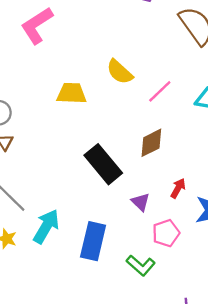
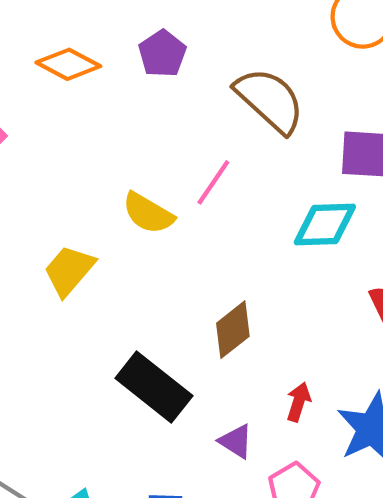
pink line: (160, 91) -> (213, 182), moved
yellow trapezoid: (72, 93) -> (69, 271), turned -40

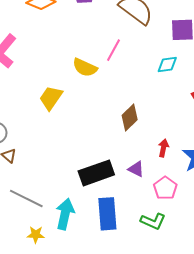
cyan diamond: (325, 225) -> (167, 64), size x0.7
black rectangle: (154, 387) -> (96, 173), moved, turned -52

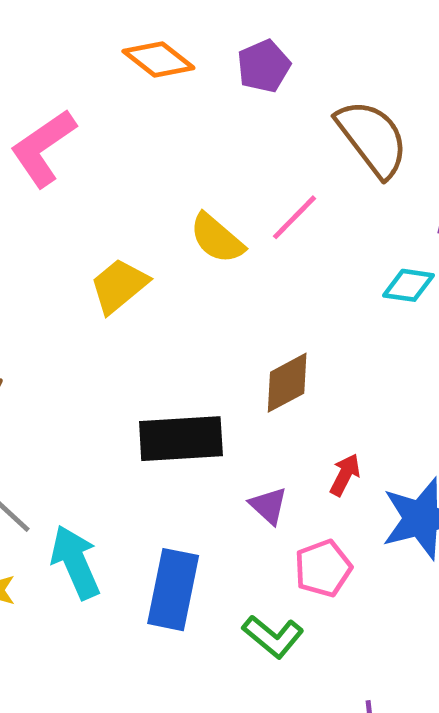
black rectangle: (96, 173) -> (181, 439), moved
cyan arrow: (65, 214) -> (75, 562), turned -52

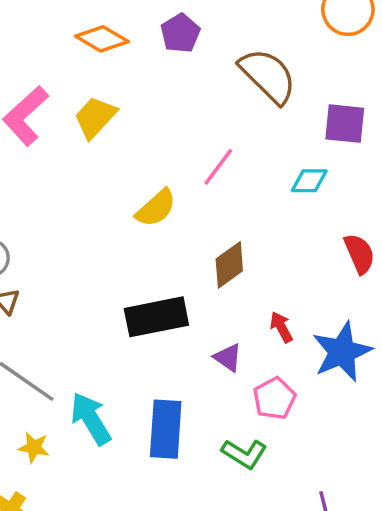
pink line: (294, 217) -> (218, 167), moved
yellow semicircle: (217, 238) -> (156, 208), moved, turned -75
yellow trapezoid: (119, 286) -> (95, 117), moved
red arrow: (345, 475) -> (281, 327), turned -48

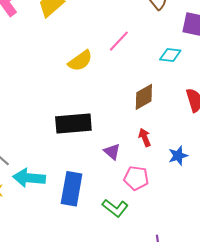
brown diamond: (229, 265) -> (144, 97), moved
blue star: (342, 352) -> (178, 156), size x0.6
pink pentagon: (274, 398) -> (136, 178), turned 30
cyan arrow: (91, 419) -> (29, 178), turned -60

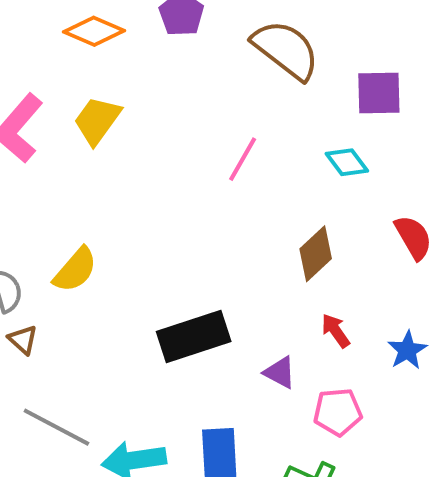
cyan diamond: (170, 55) -> (347, 162), turned 60
yellow semicircle: (80, 61) -> (75, 270), moved

